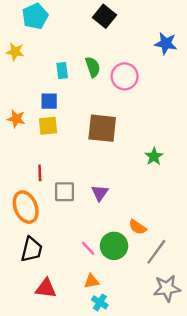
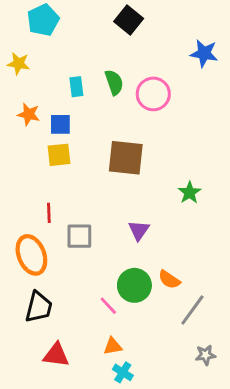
orange star: (16, 119) -> (29, 114), moved
purple triangle: (100, 193) -> (139, 230), moved
green circle: (114, 246) -> (134, 285), moved
gray star: (167, 288) -> (205, 355), size x0.6

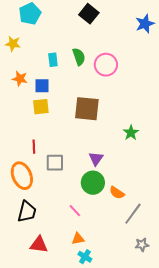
blue star: (204, 53) -> (145, 24), moved, turned -30
green circle: (134, 285) -> (93, 183), moved

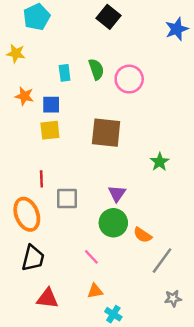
cyan cross: (85, 257) -> (113, 314), moved

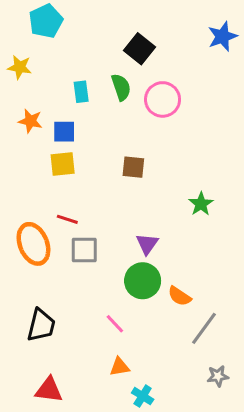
black square: (108, 17) -> (140, 49), moved
brown square: (106, 133) -> (133, 167), size x0.6
red line: (41, 179) -> (67, 219), moved, turned -70
orange ellipse: (27, 214) -> (33, 244), moved
red triangle: (48, 298) -> (49, 390), moved

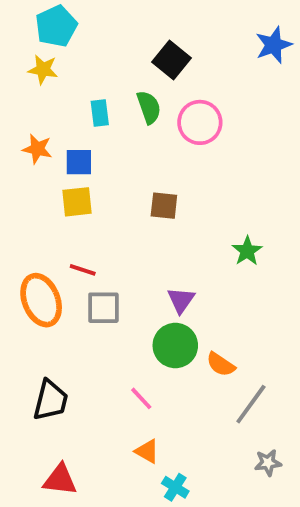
yellow star: (20, 67) -> (43, 70), moved
orange triangle: (120, 367) -> (147, 451), turned 40

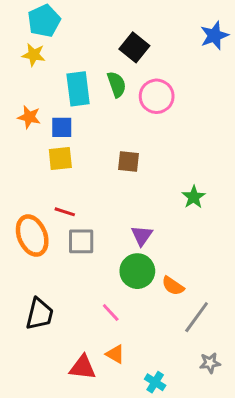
cyan rectangle: (100, 113) -> (78, 89), size x1.6
red triangle: (60, 480) -> (83, 367), moved
cyan cross: (175, 487) -> (155, 382), moved

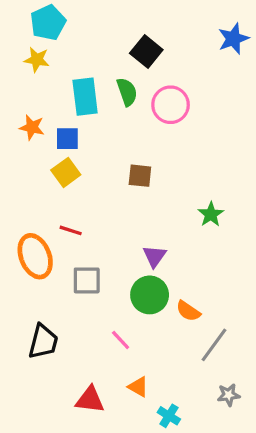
yellow square: (60, 158) -> (66, 172), turned -30
gray square: (81, 241) -> (87, 280), moved
orange triangle: (115, 354) -> (138, 387), moved

